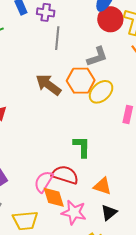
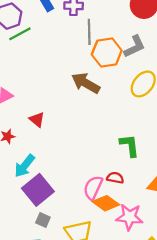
orange hexagon: (81, 81) -> (107, 53), moved
red semicircle: (65, 175) -> (115, 178), size x0.6
orange diamond: (54, 197) -> (106, 203), turned -30

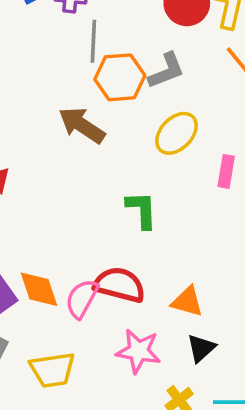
green L-shape: (130, 145) -> (142, 210), moved
red semicircle: (115, 178) -> (119, 285), size x1.8
orange diamond: (106, 203) -> (39, 289), moved, turned 32

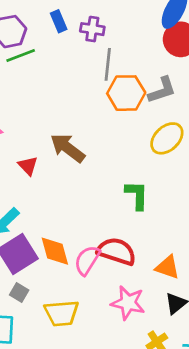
brown arrow: (82, 125) -> (68, 148), moved

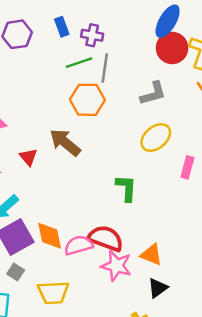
green line: (21, 56) -> (79, 63), moved
orange hexagon: (126, 93) -> (87, 100), moved
pink semicircle: (87, 260) -> (79, 245), turned 40
pink star: (128, 303) -> (116, 266), moved

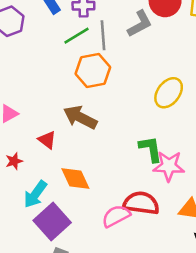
gray L-shape: (153, 93) -> (140, 24), moved
orange diamond: (50, 236) -> (75, 179), moved
pink star: (116, 266) -> (169, 166), moved

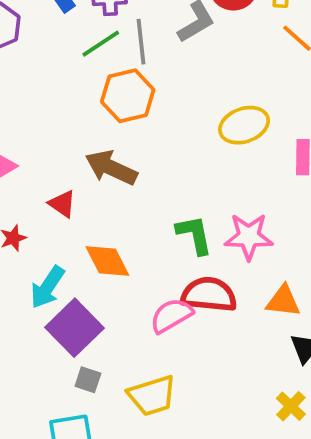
yellow ellipse: (169, 93) -> (244, 125), turned 36
green L-shape: (151, 149) -> (194, 235), moved

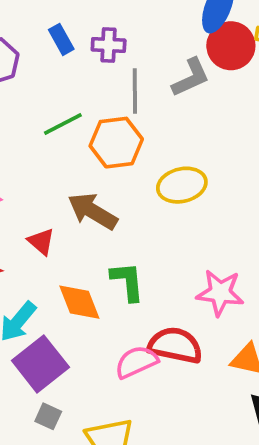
green line: (101, 44) -> (63, 124), moved
yellow ellipse: (244, 125) -> (182, 185), moved
green L-shape: (194, 235) -> (127, 281), moved

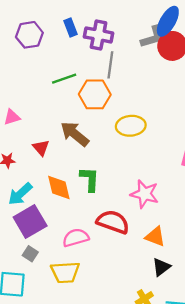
purple cross: (109, 45) -> (99, 35), size x1.4
gray L-shape: (191, 77) -> (152, 37), moved
pink semicircle: (136, 362) -> (76, 238), moved

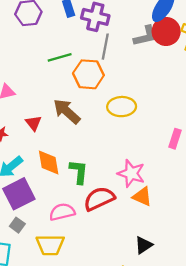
gray L-shape: (152, 37) -> (145, 36), moved
green L-shape: (90, 179) -> (79, 172), moved
red semicircle: (113, 222) -> (99, 199), turned -48
orange triangle: (155, 237) -> (142, 196), moved

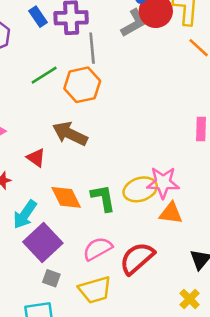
yellow ellipse: (122, 107) -> (140, 189), moved
orange triangle: (142, 196) -> (171, 213), moved
red semicircle: (99, 199) -> (137, 258), moved

